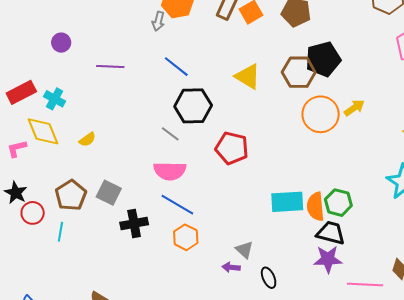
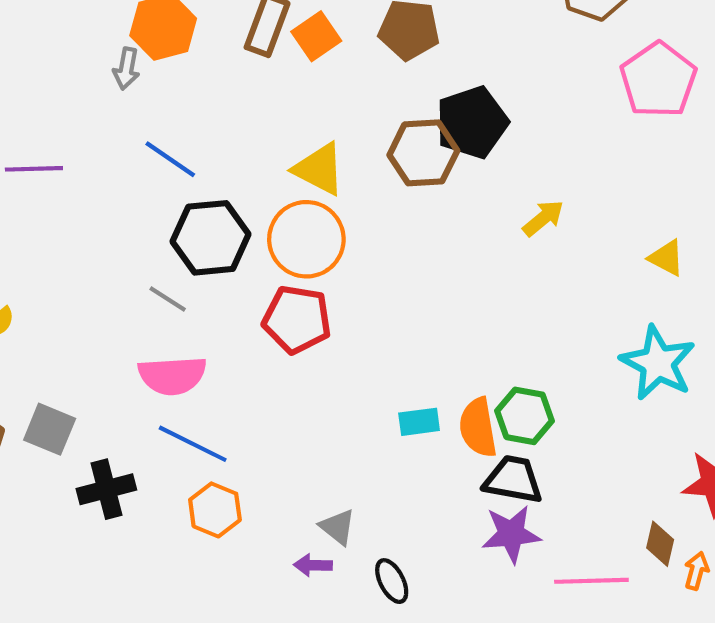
orange circle: (321, 114) -> (306, 239), moved
cyan rectangle: (287, 202) -> (419, 422), size x0.6

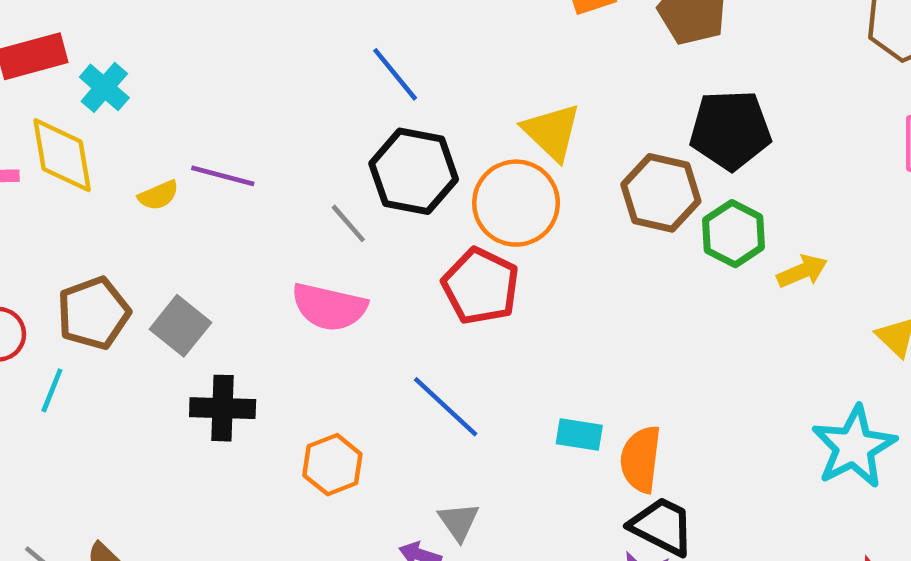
brown hexagon: (423, 153) -> (661, 193), moved
purple line: (34, 169) -> (223, 176), moved
yellow arrow: (543, 218) -> (802, 271), moved
green hexagon: (525, 416) -> (734, 234), moved
blue line: (193, 444) -> (446, 407), moved

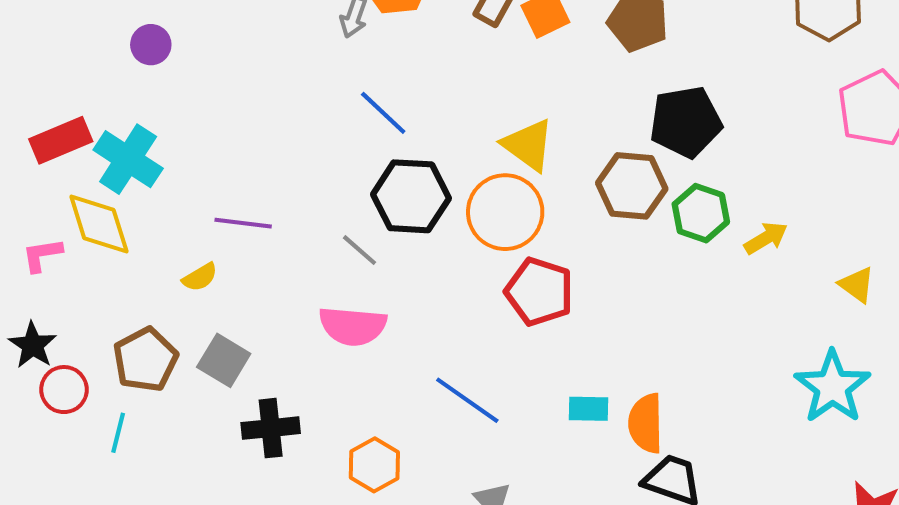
cyan cross: (104, 87) -> (128, 159), size x1.5
yellow semicircle: (158, 195) -> (200, 277), moved
red pentagon: (481, 286) -> (539, 292), moved

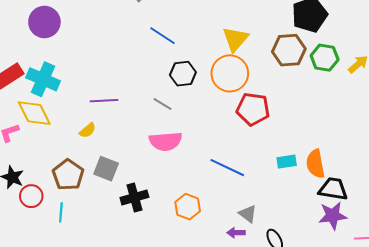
purple circle: (151, 45) -> (44, 22), size x1.6
yellow triangle: (528, 145) -> (235, 39), turned 44
black hexagon: (411, 196) -> (183, 74), size x0.7

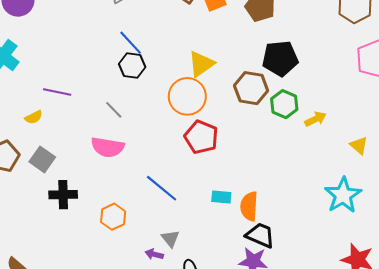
black hexagon: (183, 74) -> (132, 65), moved

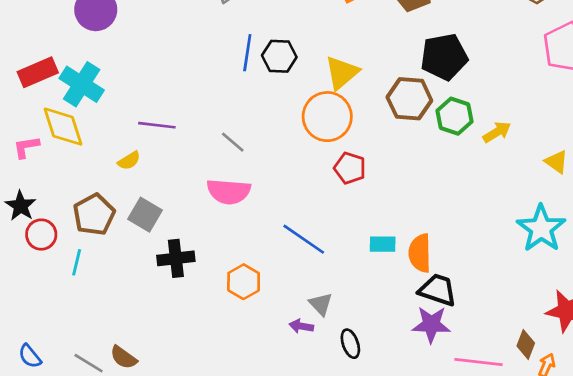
blue line: (131, 43) -> (247, 53), turned 56
black hexagon: (132, 65) -> (279, 56), moved
red pentagon: (201, 137) -> (350, 168), size x0.7

